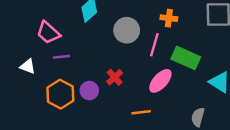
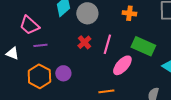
gray circle: (127, 30) -> (87, 13), moved
pink line: (154, 45) -> (107, 44), moved
red cross: (115, 77) -> (84, 42), moved

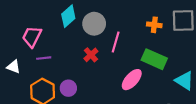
orange cross: (129, 13) -> (154, 25), moved
pink trapezoid: (29, 25) -> (32, 37), turned 75
pink line: (107, 44) -> (116, 42), moved

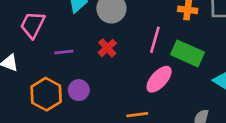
pink line: (116, 42) -> (155, 40), moved
purple line: (44, 58) -> (64, 52), moved

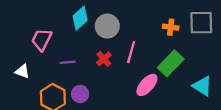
pink line: (155, 40) -> (131, 52), moved
green rectangle: (188, 53) -> (171, 63), turned -70

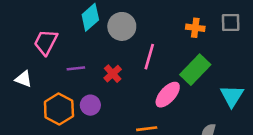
gray square: (201, 23) -> (231, 22), size x0.7
red cross: (104, 59) -> (113, 74), moved
cyan triangle: (202, 86) -> (232, 96), turned 30

